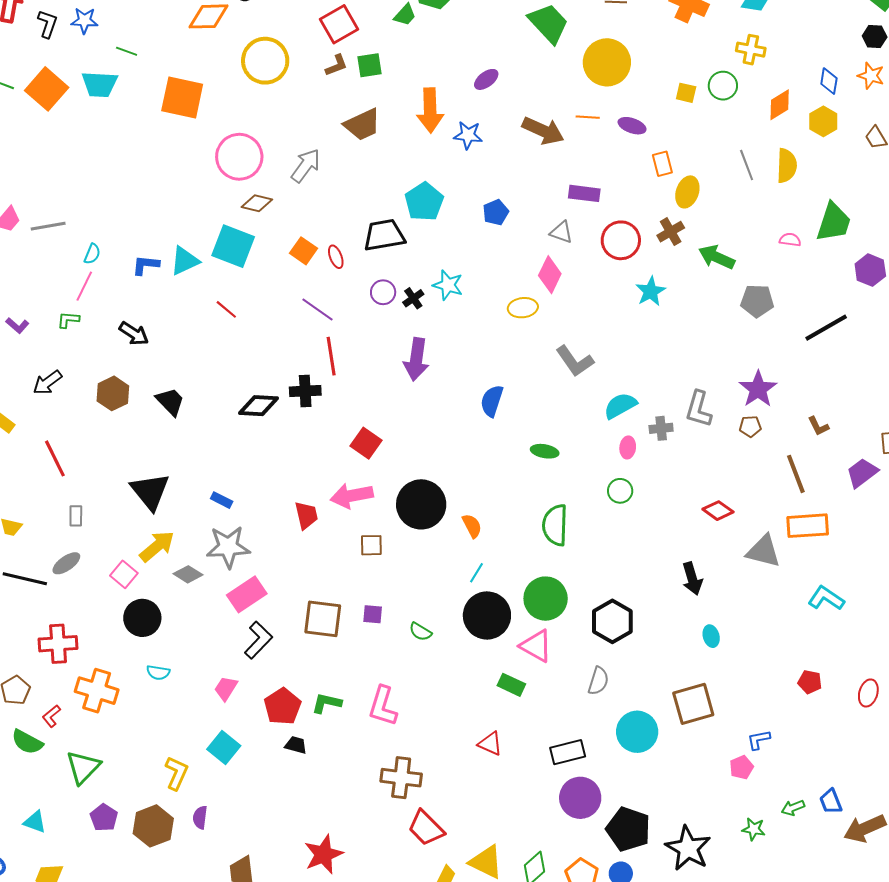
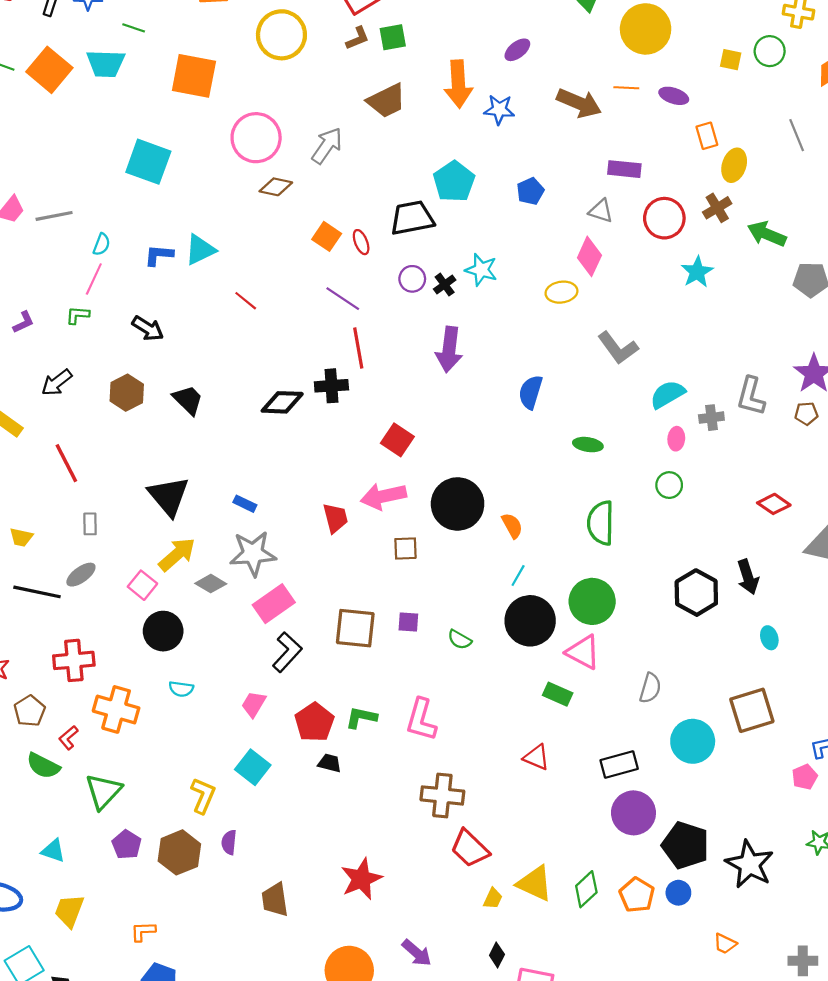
cyan square: (233, 246) -> (148, 162), moved
purple L-shape: (17, 325) -> (23, 322), turned -65
black hexagon: (612, 621) -> (696, 593), moved

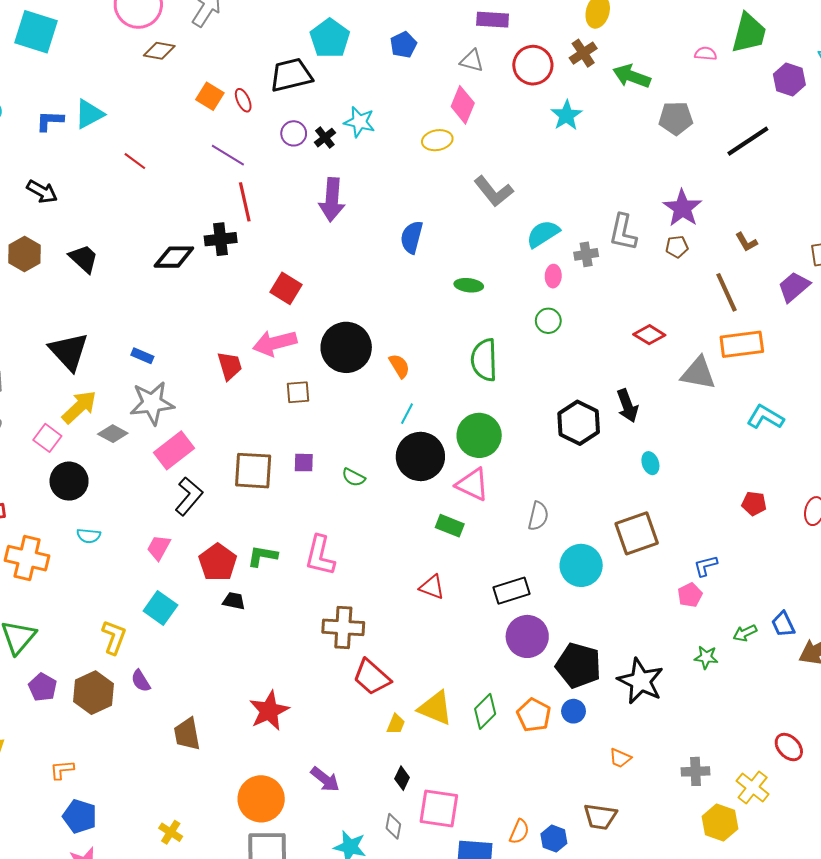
purple semicircle: (229, 842) -> (141, 681), turned -35

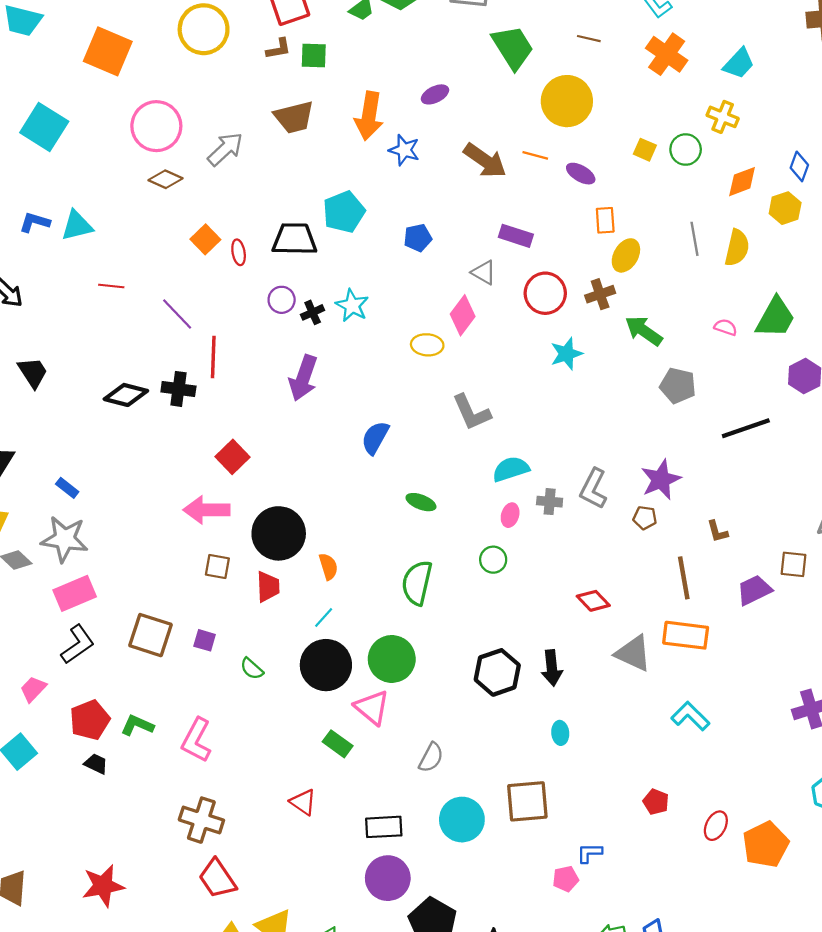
purple line: (228, 155) -> (177, 314), moved
red line: (135, 161) -> (111, 286), turned -45
red trapezoid: (230, 366) -> (268, 587), moved

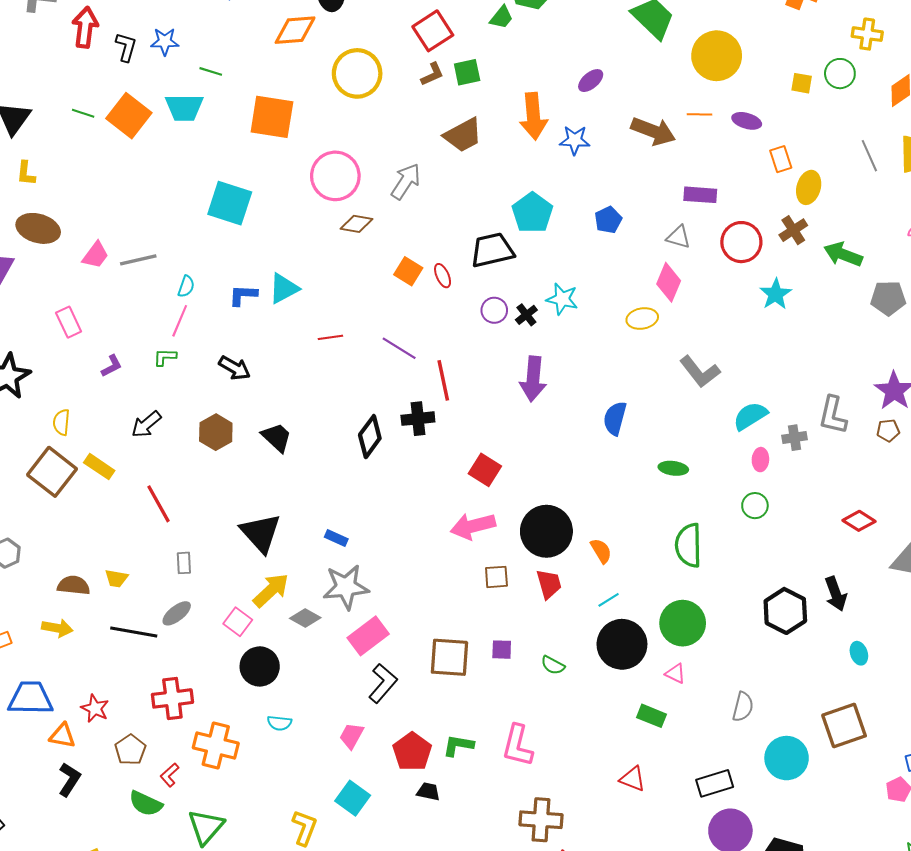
black diamond: (126, 395) -> (370, 437), turned -54
cyan line: (324, 617) -> (609, 600), turned 30
pink triangle: (372, 707) -> (675, 674), size x0.6

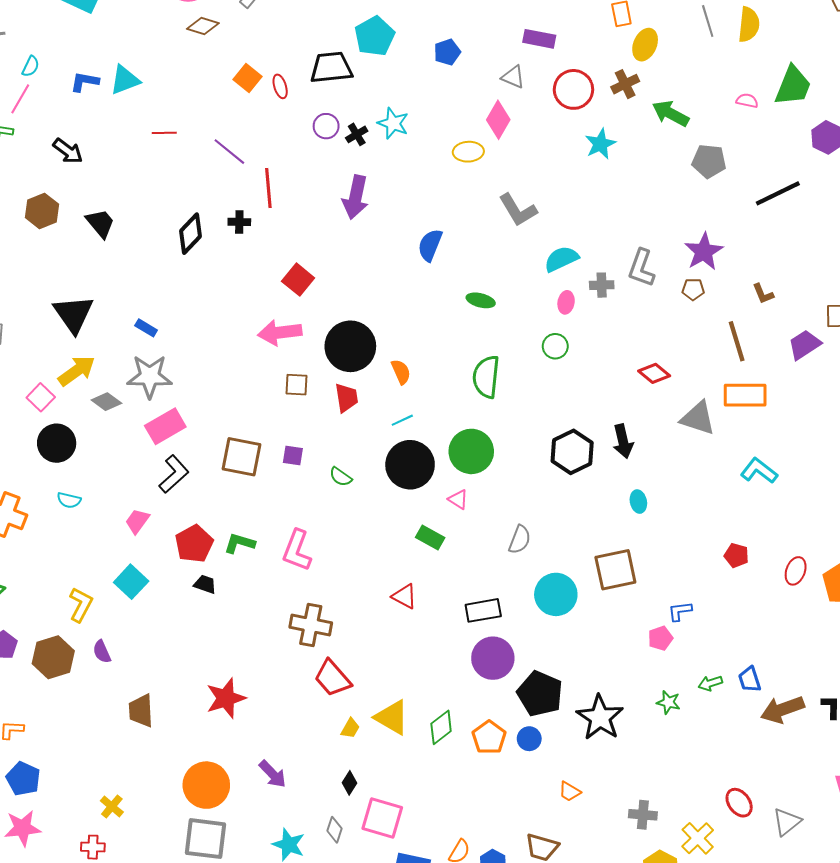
black cross: (418, 419) -> (239, 222), size x0.7

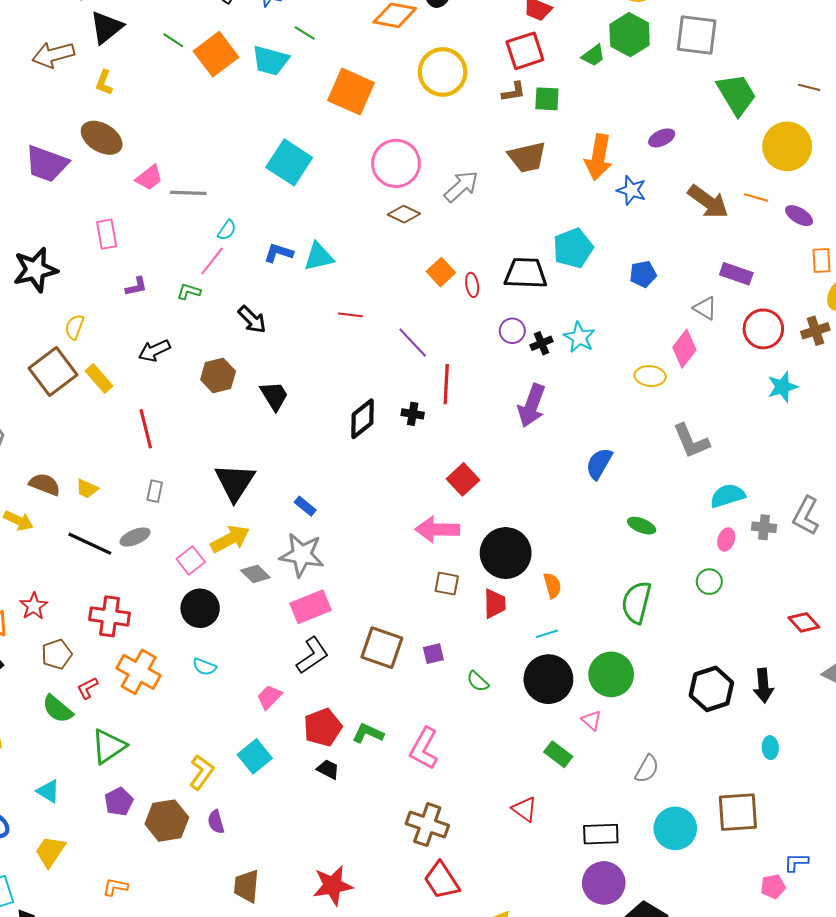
purple square: (293, 456) -> (433, 654), turned -30

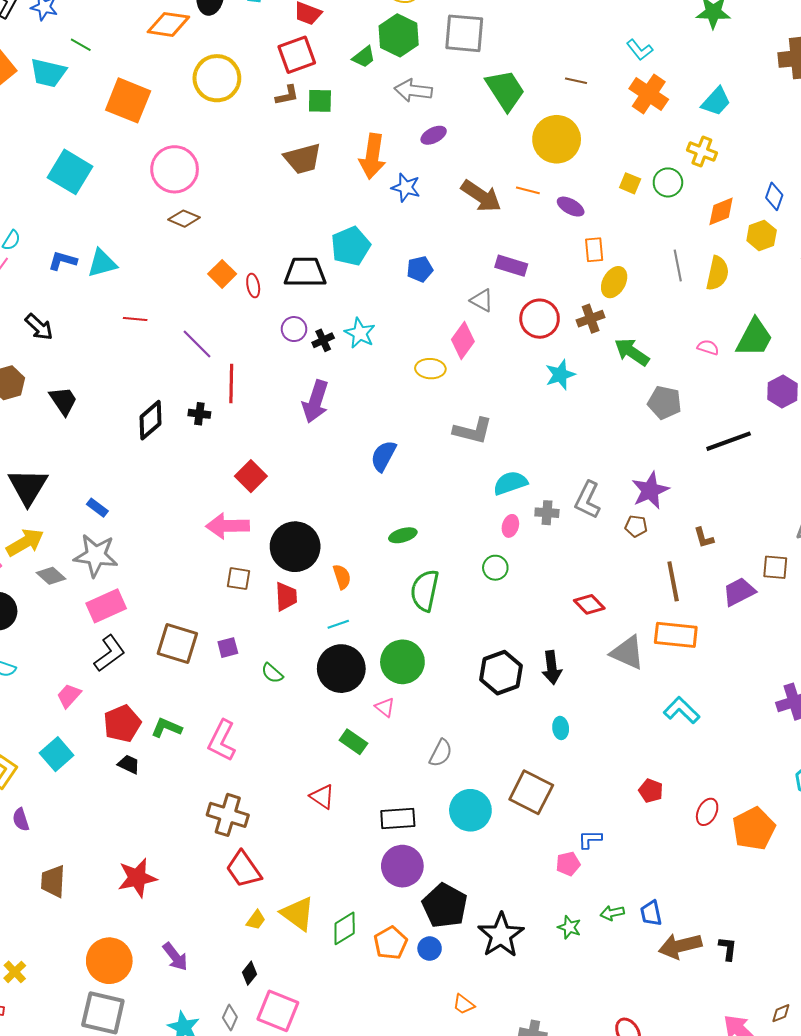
gray arrow: (461, 186) -> (413, 91), moved, turned -129
gray L-shape: (691, 441) -> (473, 431), turned -51
green ellipse: (642, 526) -> (403, 535), moved, turned -36
brown square: (738, 812) -> (531, 792), turned 33

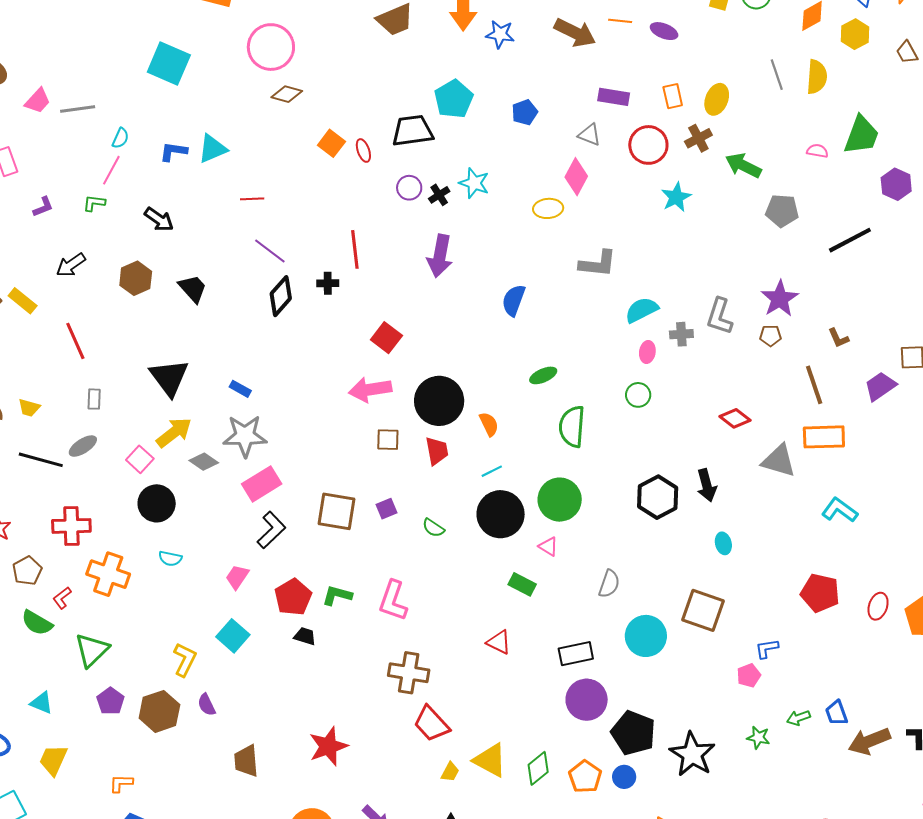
orange rectangle: (594, 250) -> (673, 96), moved
purple line: (197, 344) -> (270, 251), moved
red pentagon: (651, 791) -> (820, 593), size x1.6

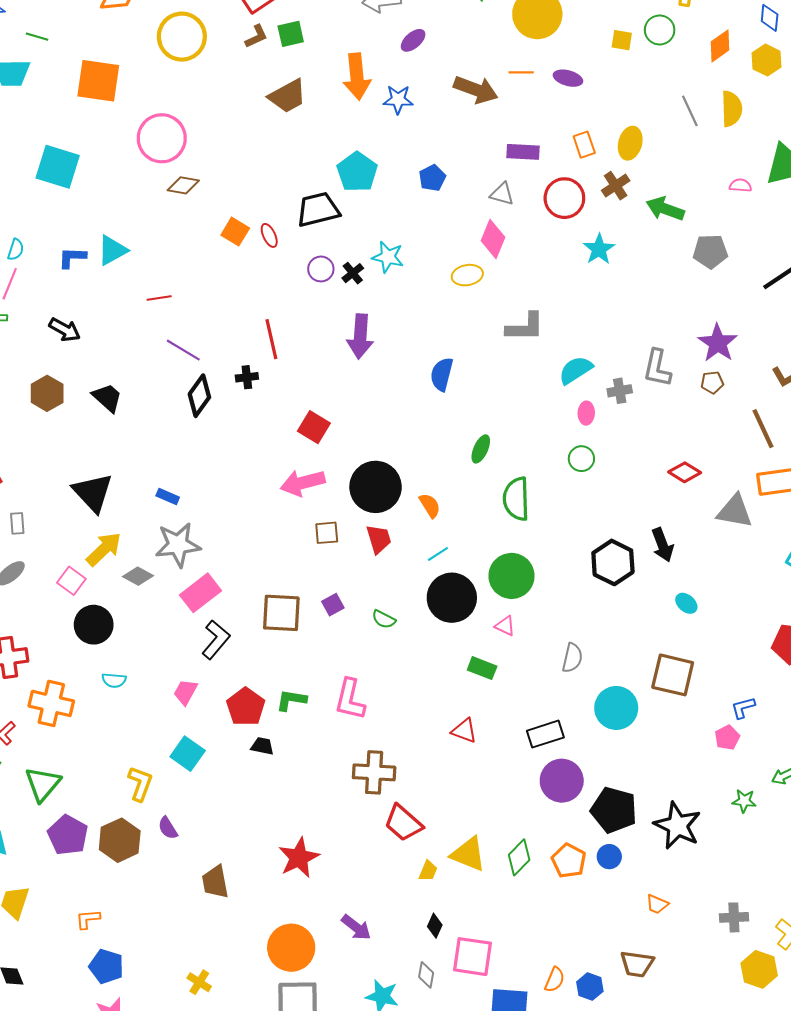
green ellipse: (543, 375) -> (481, 449), turned -36
cyan ellipse: (723, 543) -> (686, 603), turned -30
purple pentagon: (111, 701) -> (68, 835), size x1.4

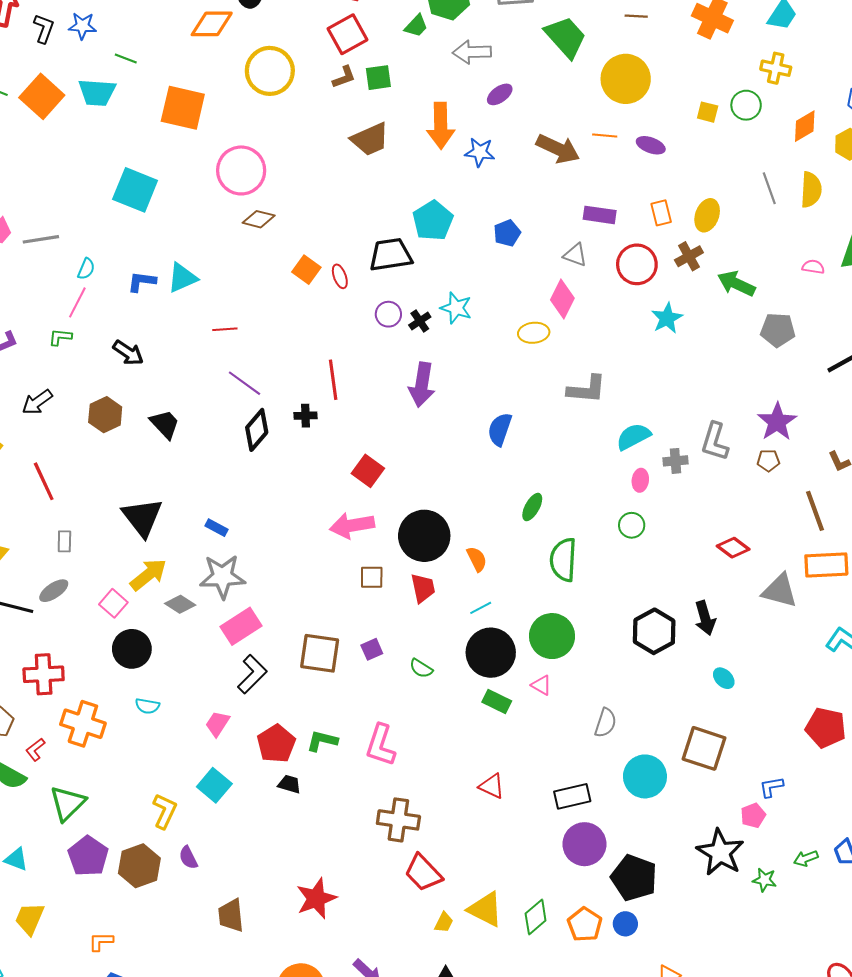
green rectangle: (482, 668) -> (497, 702), moved
black star: (677, 826) -> (720, 852), moved

